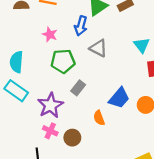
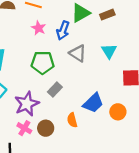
pink star: (50, 34) -> (39, 28), moved
cyan triangle: (142, 45) -> (109, 51), moved
brown circle: (72, 138) -> (46, 128), moved

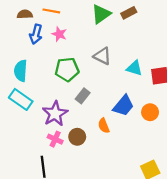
blue arrow: (63, 30) -> (36, 34), moved
cyan triangle: (109, 51) -> (134, 68), moved, turned -35

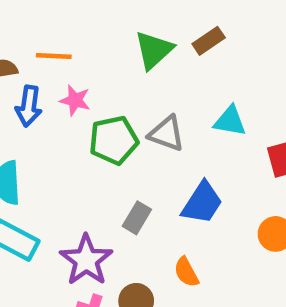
cyan triangle: (134, 68) -> (230, 121), moved
green pentagon: (67, 69) -> (114, 140), moved
blue trapezoid: (123, 106) -> (202, 203), moved

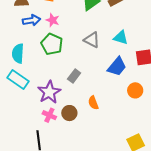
blue arrow: (29, 106) -> (32, 20), turned -114
green pentagon: (114, 140) -> (52, 44), moved, turned 30
blue trapezoid: (202, 203) -> (117, 67), moved

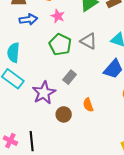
pink star: (53, 20) -> (58, 16), moved
green pentagon: (52, 44) -> (60, 44), moved
pink cross: (49, 115) -> (10, 141), moved

